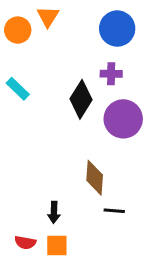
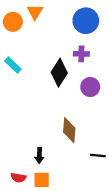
purple circle: (123, 119) -> (90, 87), size x0.7
black line: (114, 211) -> (98, 155), moved

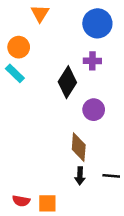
orange circle: (13, 22) -> (19, 47), moved
purple circle: (90, 87) -> (94, 110), moved
black arrow: (39, 155) -> (80, 176), moved

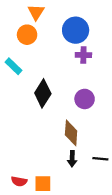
blue circle: (97, 23) -> (76, 30), moved
orange circle: (19, 47) -> (27, 35), moved
black diamond: (67, 82) -> (43, 93), moved

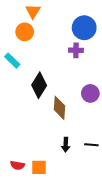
blue circle: (76, 30) -> (84, 28), moved
purple circle: (85, 99) -> (90, 93), moved
brown diamond: (71, 133) -> (60, 108), moved

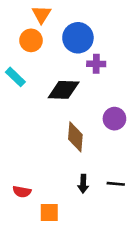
blue circle: (84, 28) -> (78, 38), moved
black diamond: (39, 85) -> (64, 90), moved, turned 60
red semicircle: (17, 165) -> (22, 192), moved

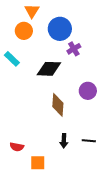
purple cross: (96, 64) -> (74, 49), turned -32

